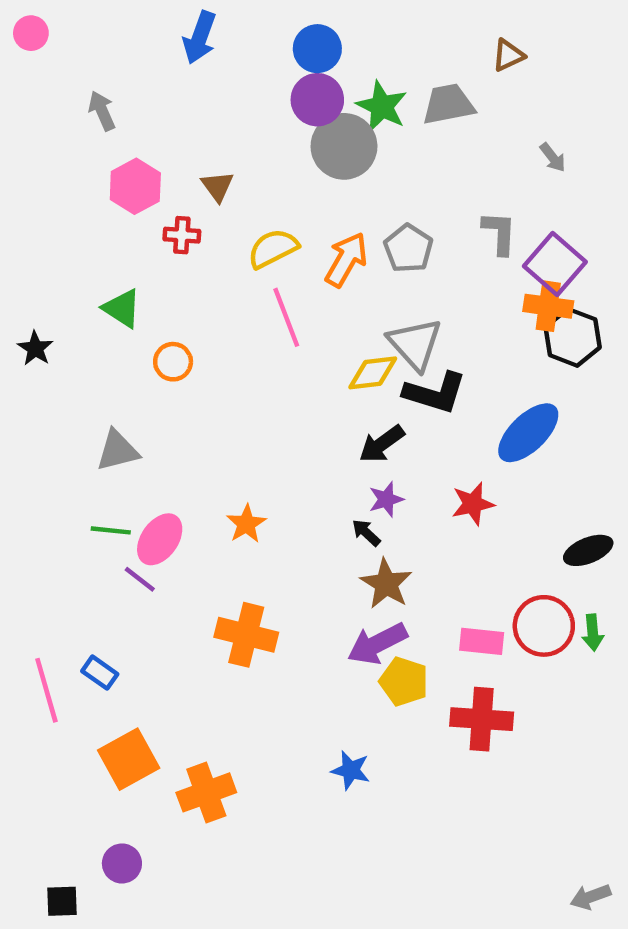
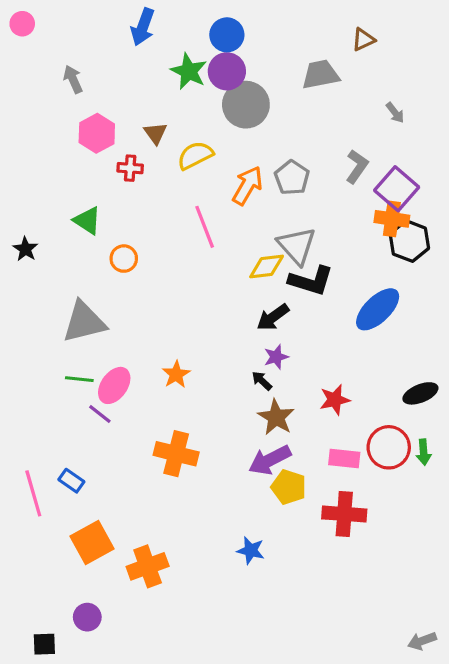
green star: (382, 106) -> (189, 71), moved
gray L-shape: (499, 233) -> (357, 167), turned 32
yellow semicircle: (273, 248) -> (195, 155), moved
gray triangle: (118, 451) -> (84, 322), size x1.4
red star: (473, 504) -> (335, 400), moved

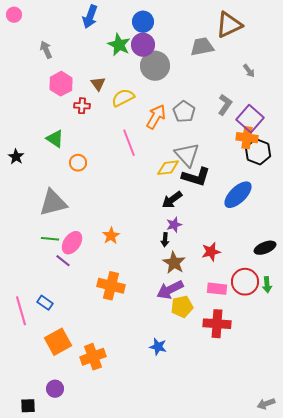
brown triangle: (363, 40) -> (229, 25), size x1.8
black arrow: (262, 381) -> (165, 240), turned -128
yellow pentagon: (289, 487) -> (182, 307), turned -30

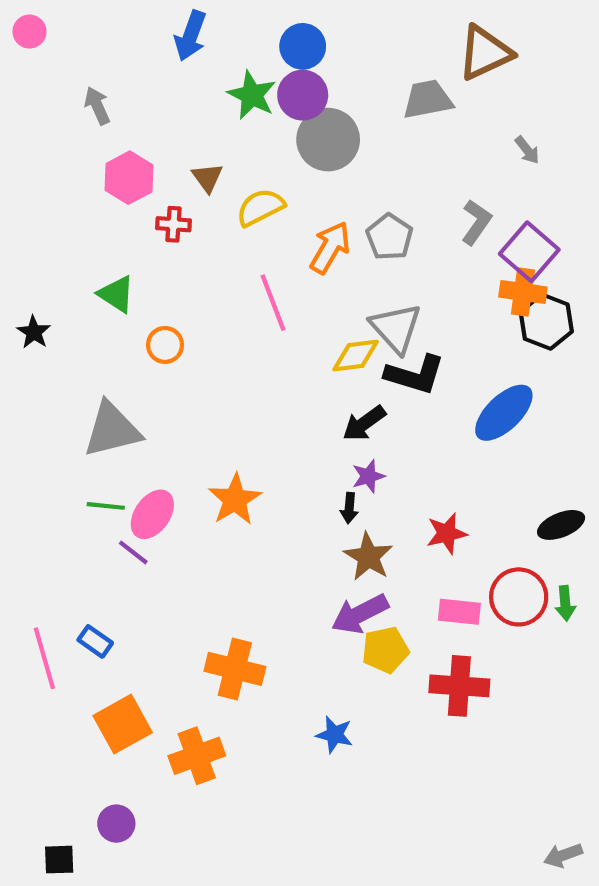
orange star: (111, 236) -> (235, 500), size x1.4
orange cross: (111, 286) -> (235, 669), moved

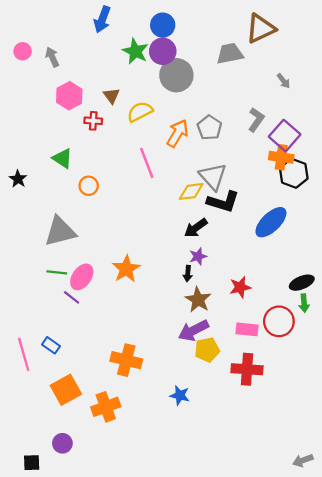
pink circle: (30, 32) -> (23, 51), moved
green arrow: (565, 603) -> (304, 303), moved

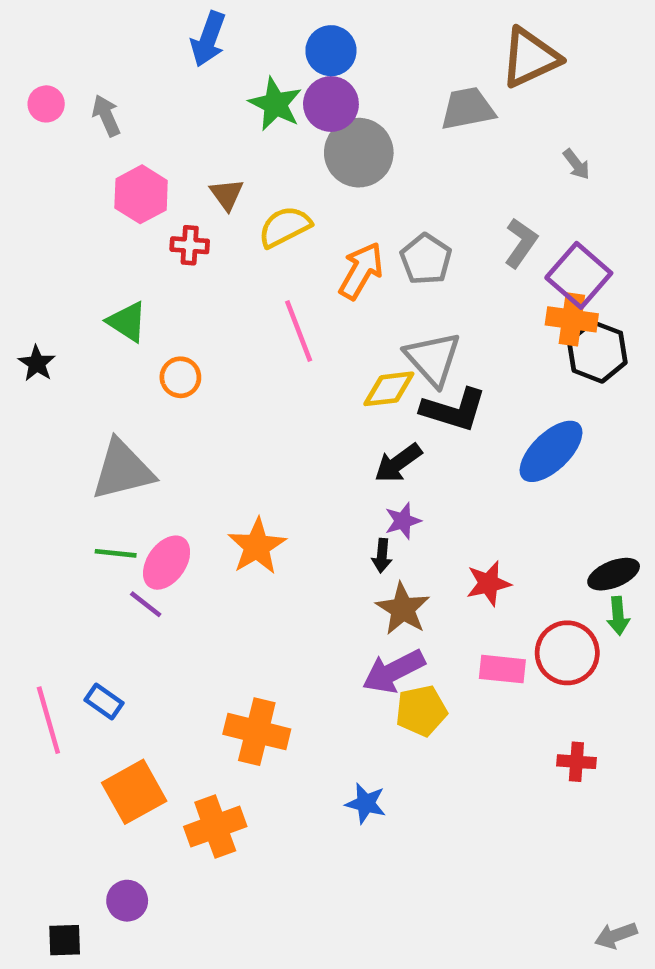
red cross: (247, 369) -> (576, 762), moved, size x0.6

